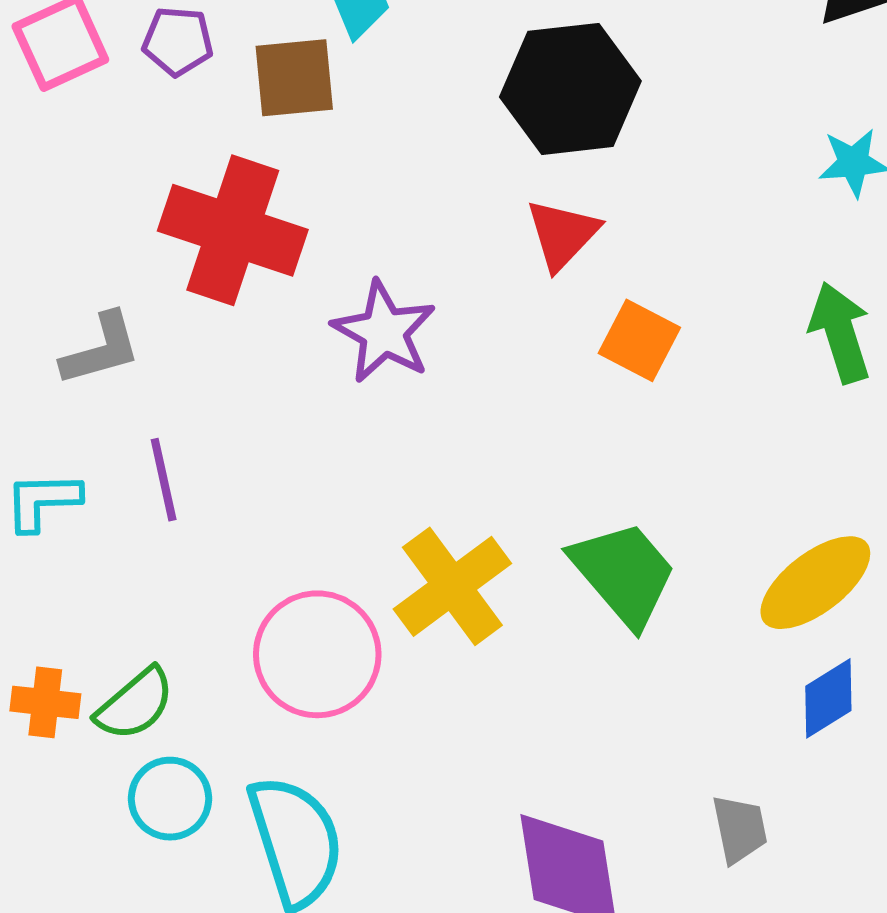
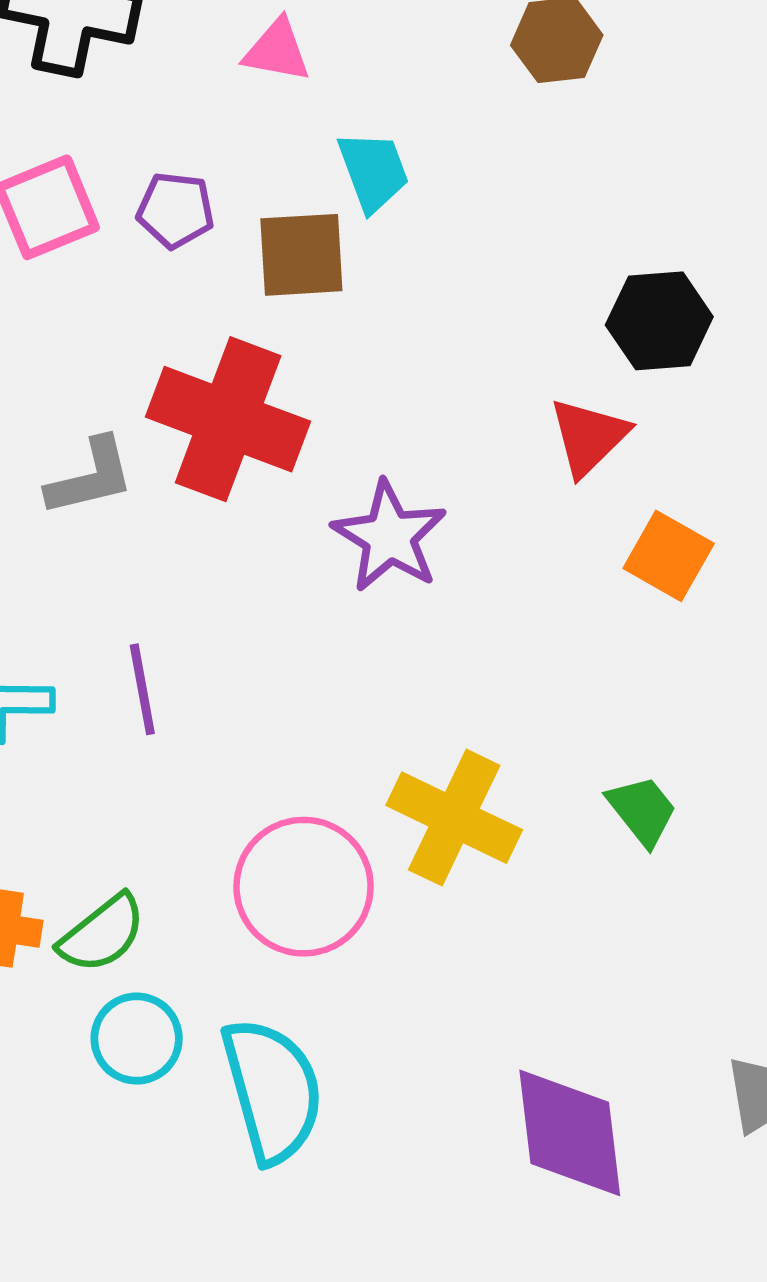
black hexagon: (570, 89) -> (659, 321), moved, size x0.7
gray L-shape: (101, 349) -> (90, 477), moved
green trapezoid: (624, 574) -> (642, 810), size x0.6
yellow cross: (452, 586) -> (454, 818), turned -30

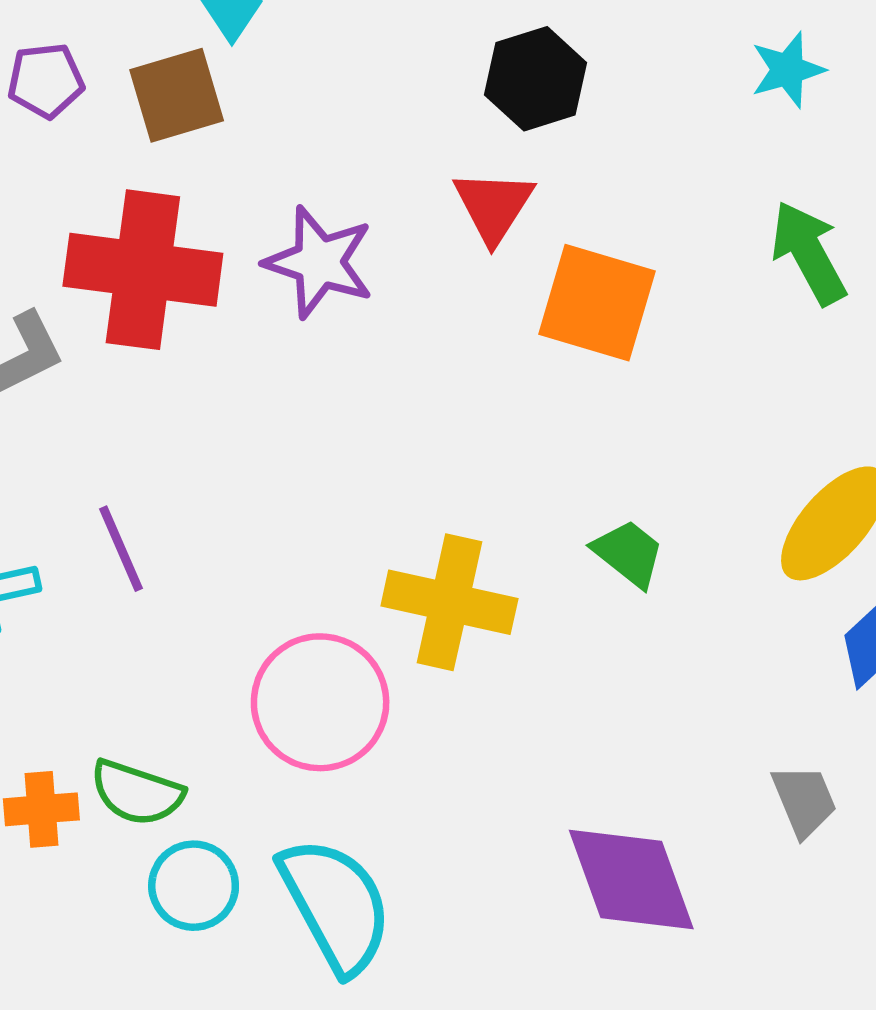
purple star: (389, 536) -> (319, 262), moved
orange square: (669, 556) -> (597, 303), size x1.4
green semicircle: (102, 934) -> (137, 793), turned 70

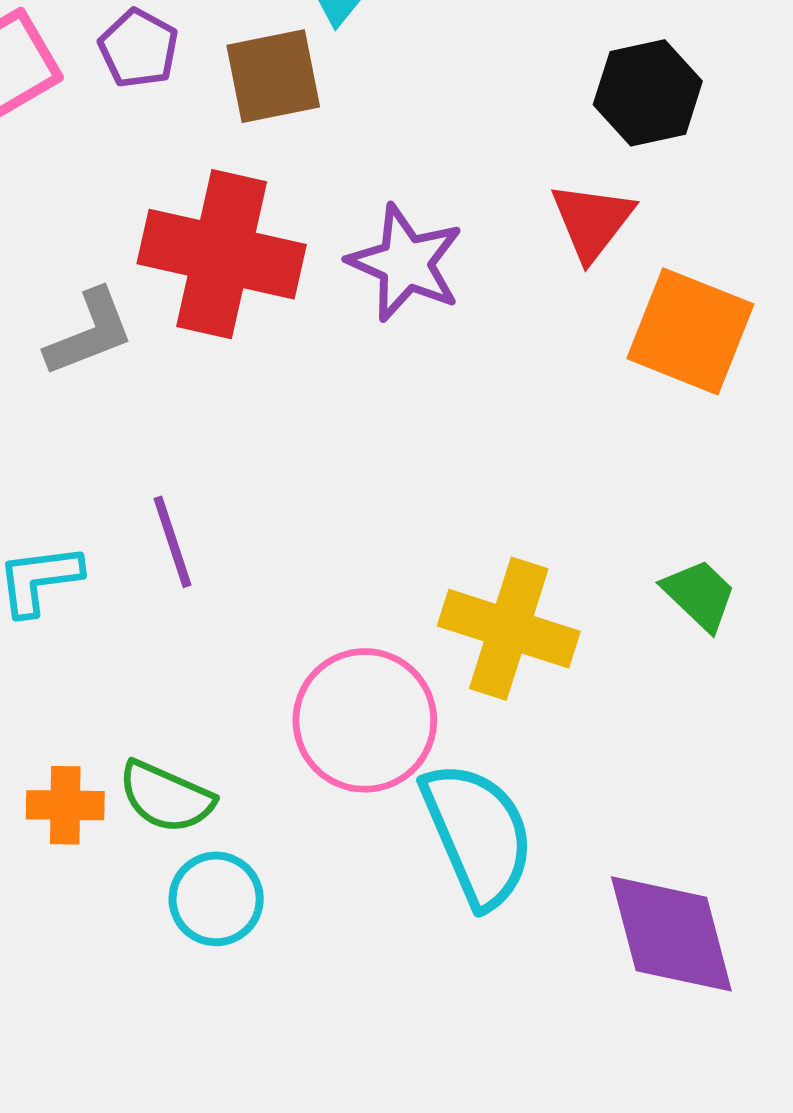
purple pentagon: (46, 81) -> (139, 48), turned 30
cyan semicircle: (336, 905) -> (478, 834), moved

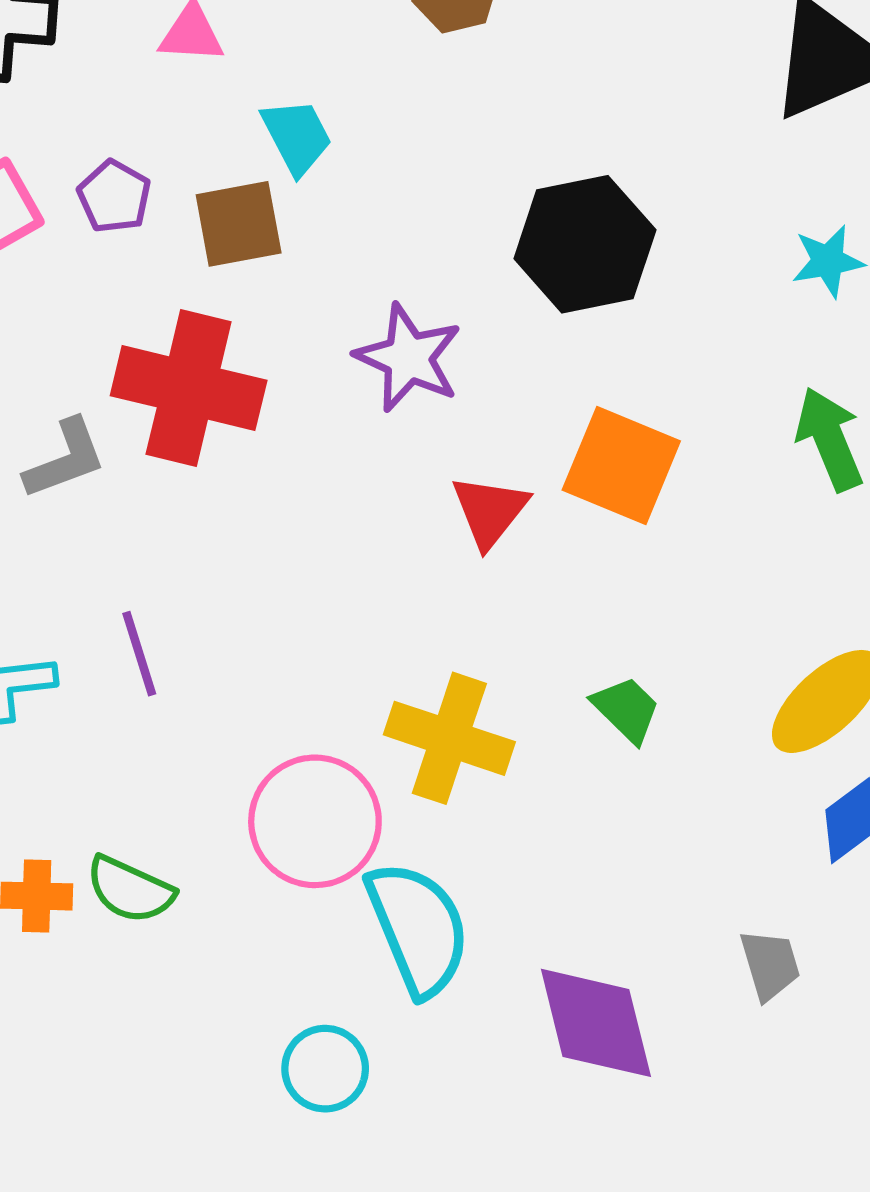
black hexagon: (648, 93) -> (585, 244), size x1.4
red triangle: (592, 221) -> (490, 511), moved
purple star: (406, 263) -> (408, 358), moved
cyan circle: (216, 899) -> (325, 1069), moved

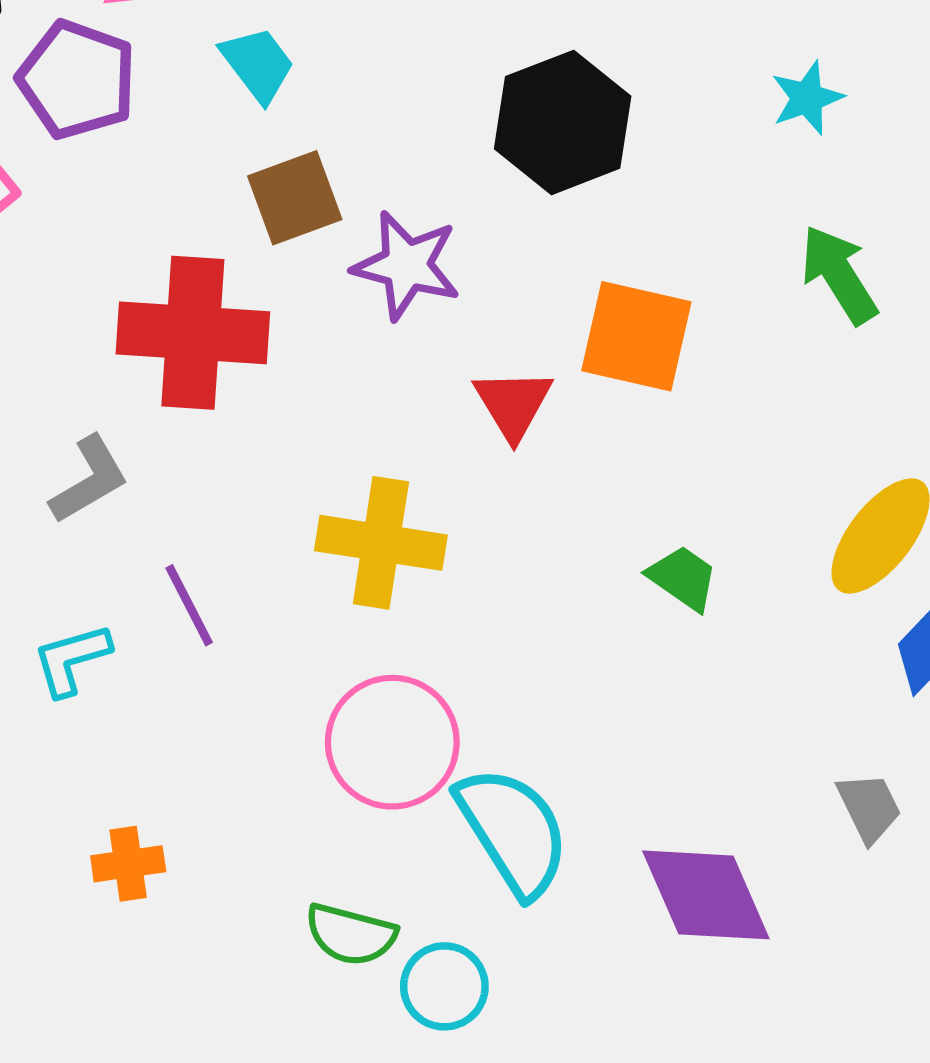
purple pentagon: (114, 196) -> (77, 80), moved, size x1.6
brown square: (239, 224) -> (295, 198), moved
gray L-shape: (65, 459) -> (89, 480), moved
yellow cross: (449, 738) -> (381, 543), moved
green semicircle: (130, 890) -> (351, 934), moved

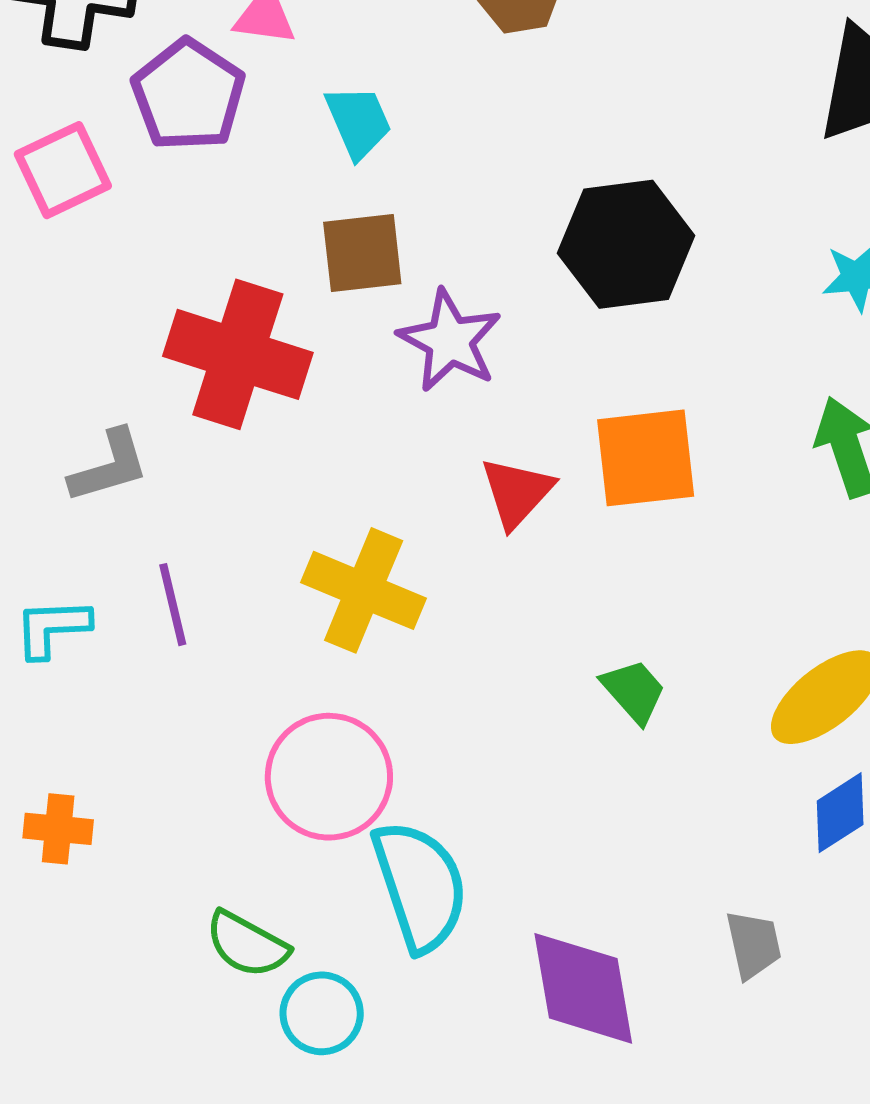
orange square: (636, 336) -> (646, 458), turned -33

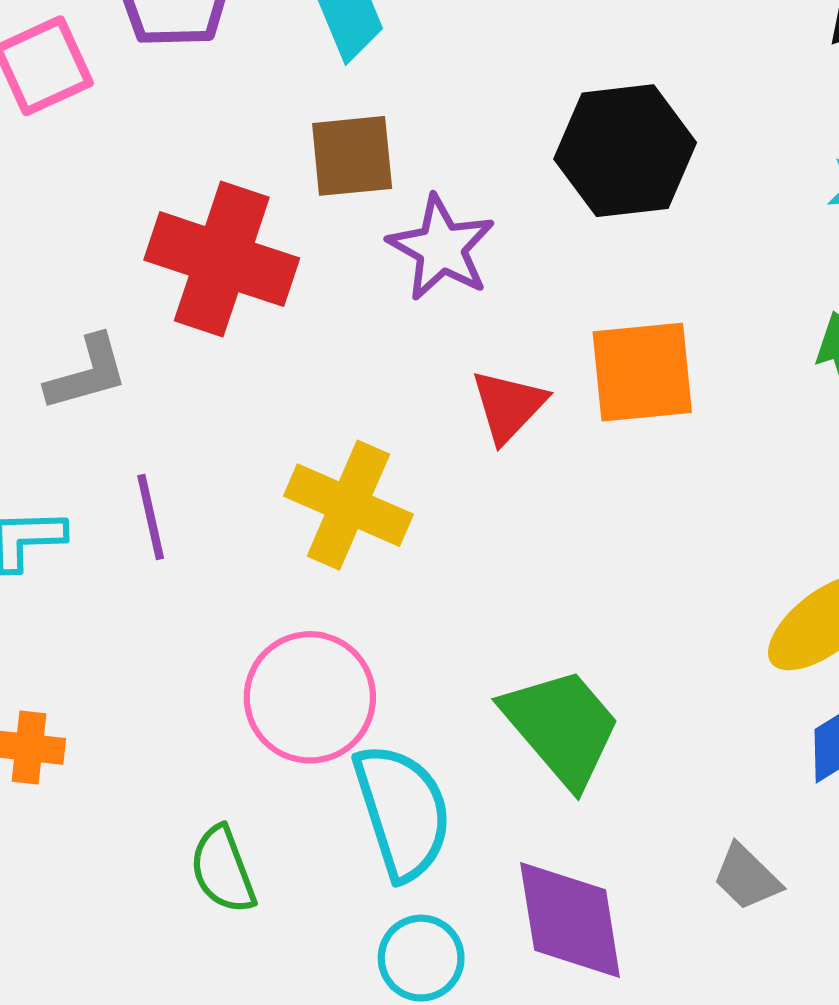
green trapezoid: (634, 691) -> (562, 727), moved, size x1.8
green semicircle: (247, 944) -> (223, 870), turned 40
gray trapezoid: (753, 945) -> (747, 877), turned 146
cyan circle: (322, 1013) -> (421, 958), moved

